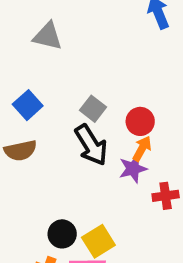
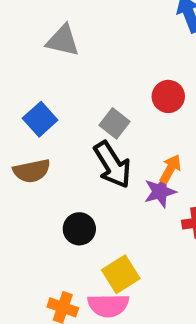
red circle: (140, 121) -> (168, 96), moved
black circle: (62, 234) -> (79, 229), moved

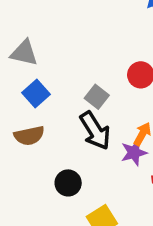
gray triangle: (63, 41) -> (24, 53), moved

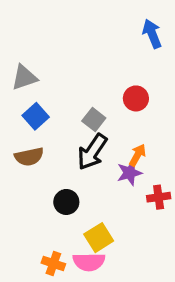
gray triangle: (24, 53) -> (24, 77), turned -32
black arrow: (95, 131) -> (92, 152), turned 66

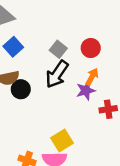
red circle: (136, 98) -> (91, 48), moved
black circle: (66, 202) -> (21, 89), moved

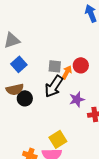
gray square: (58, 49) -> (55, 66), turned -32
orange arrow: (92, 77) -> (67, 72), moved

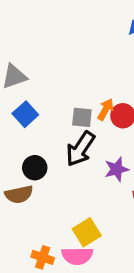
orange arrow: (67, 72) -> (106, 109), moved
brown semicircle: (15, 89) -> (19, 194), moved

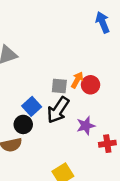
blue square: (25, 114) -> (32, 106), moved

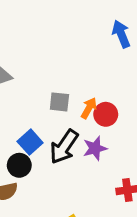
gray square: (59, 86) -> (59, 102), moved
purple star: (86, 126) -> (95, 148), moved

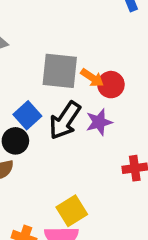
gray square: (59, 102) -> (60, 71), size x1.6
orange arrow: (89, 108) -> (92, 78), turned 95

